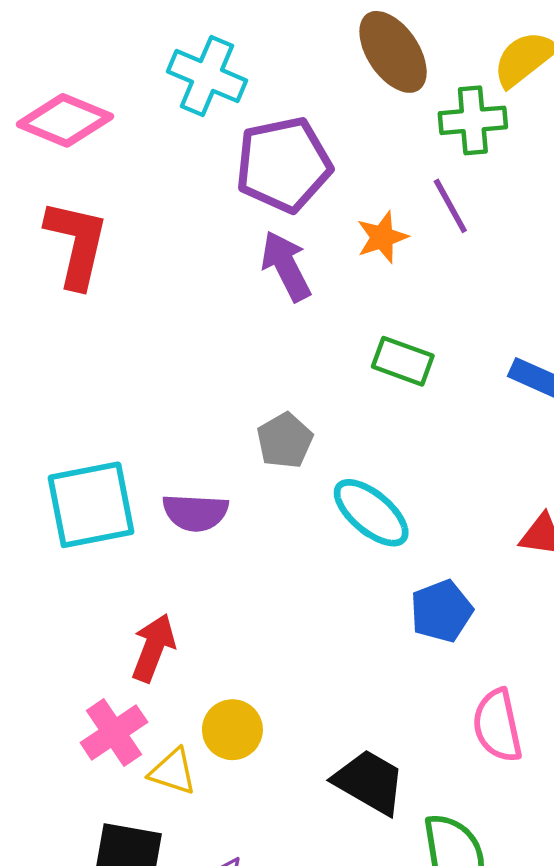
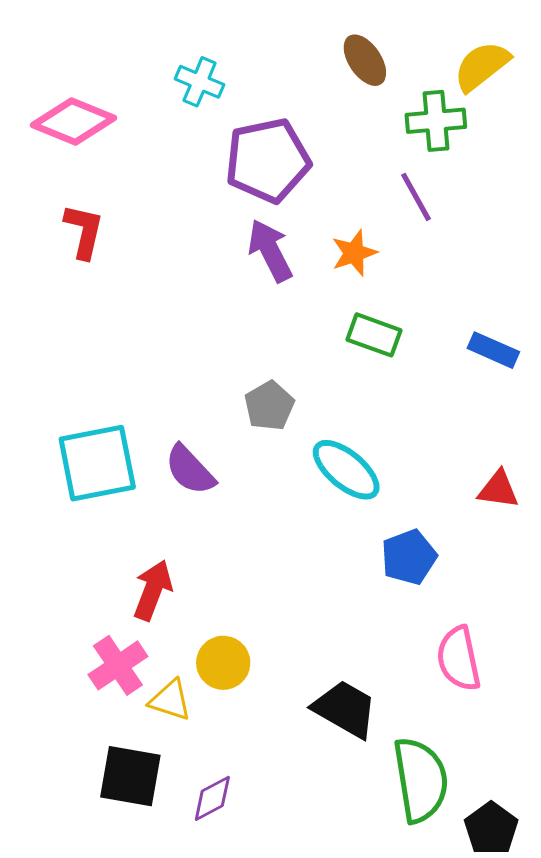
brown ellipse: (393, 52) -> (365, 60), size x0.7
cyan cross: (207, 76) -> (200, 82), size x0.7
orange star: (382, 237) -> (354, 253), moved
red L-shape: (76, 244) -> (84, 231), size x0.7
purple semicircle: (195, 513) -> (190, 470), turned 44

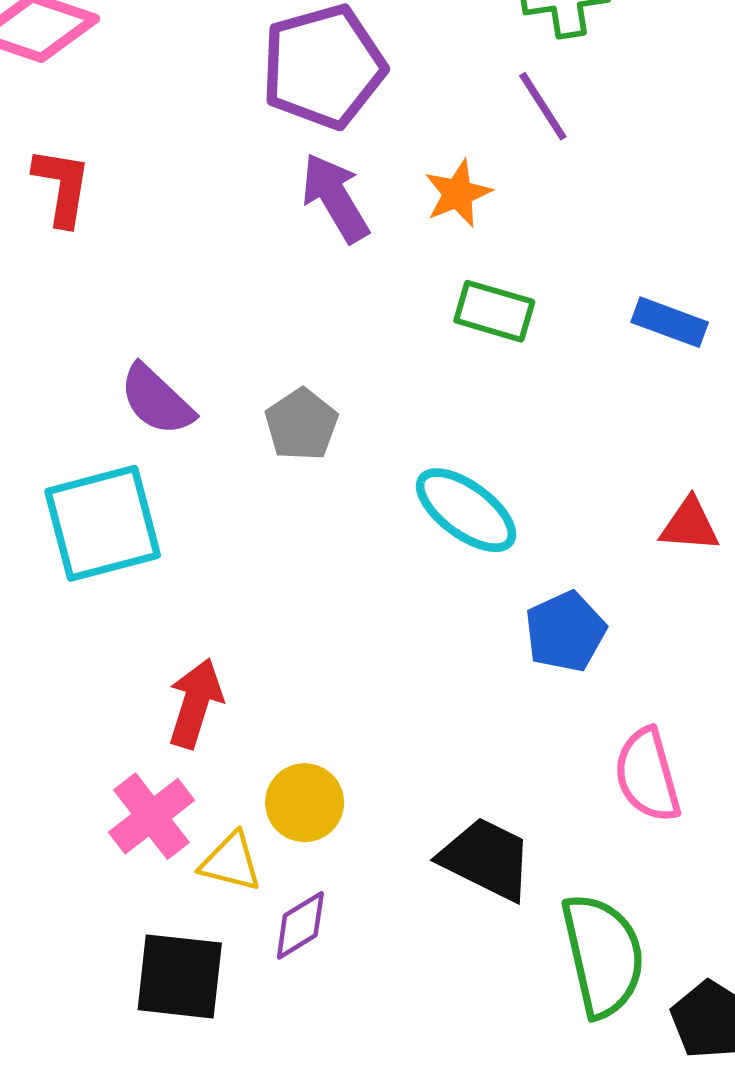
gray pentagon: (269, 406) -> (301, 425), moved
purple semicircle: (190, 470) -> (157, 400), moved
purple diamond: (212, 798) -> (300, 925), moved

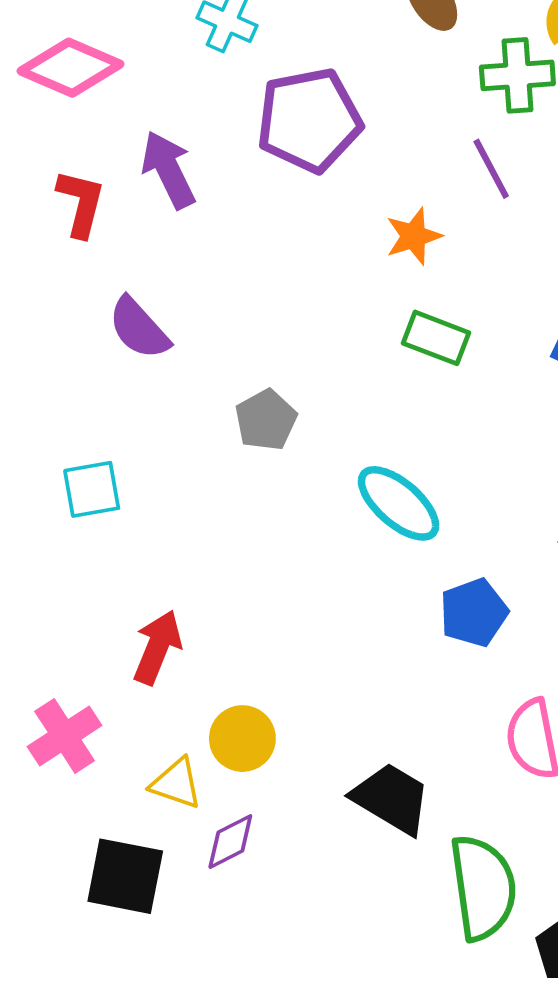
purple arrow: (335, 198) -> (168, 170), moved
purple semicircle: (157, 400) -> (139, 328), moved
cyan square: (103, 523) -> (92, 489), size x0.6
pink cross: (151, 816) -> (65, 736), moved

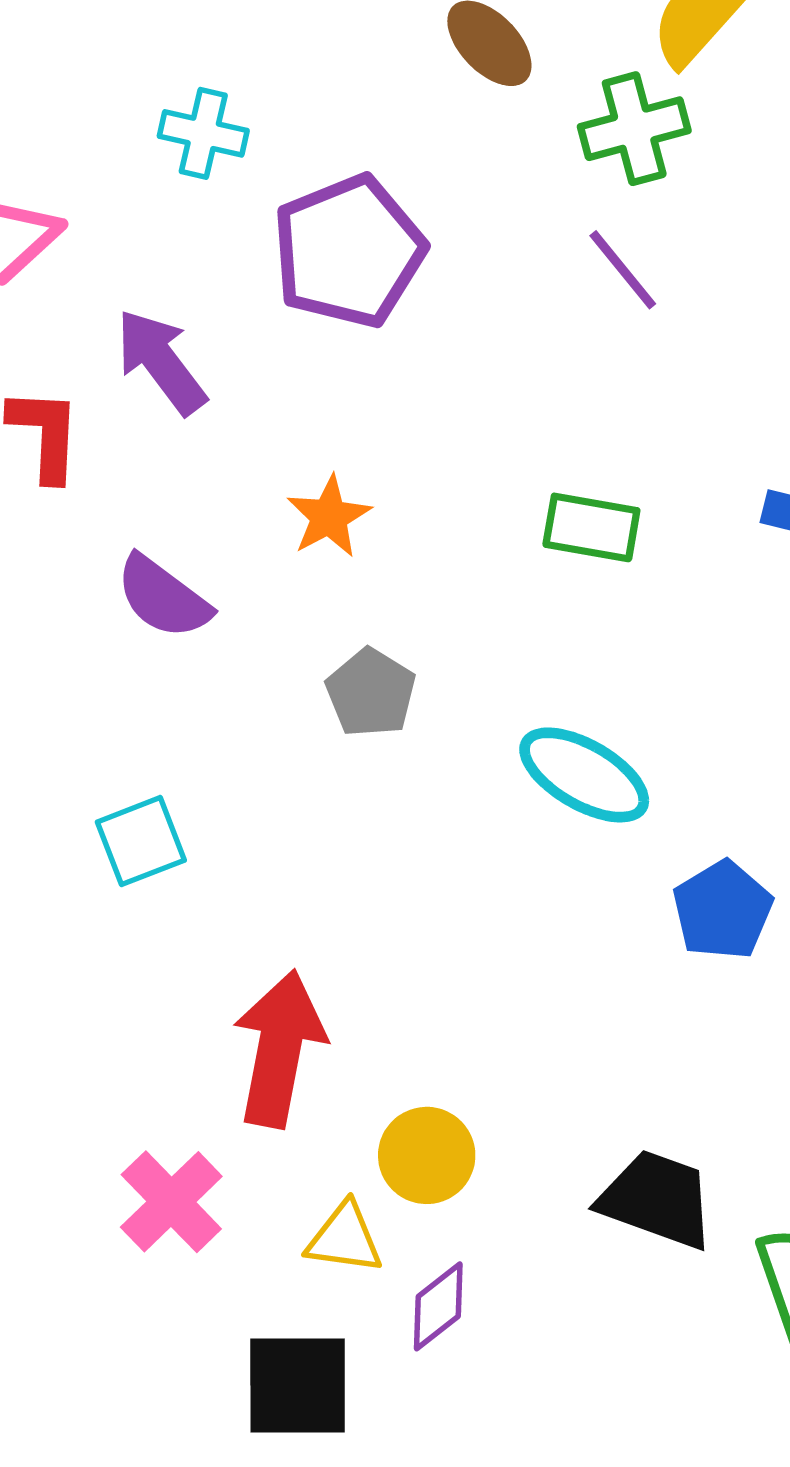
orange star: (414, 236) -> (329, 517), moved
red arrow: (157, 647) -> (279, 1049), size x1.4

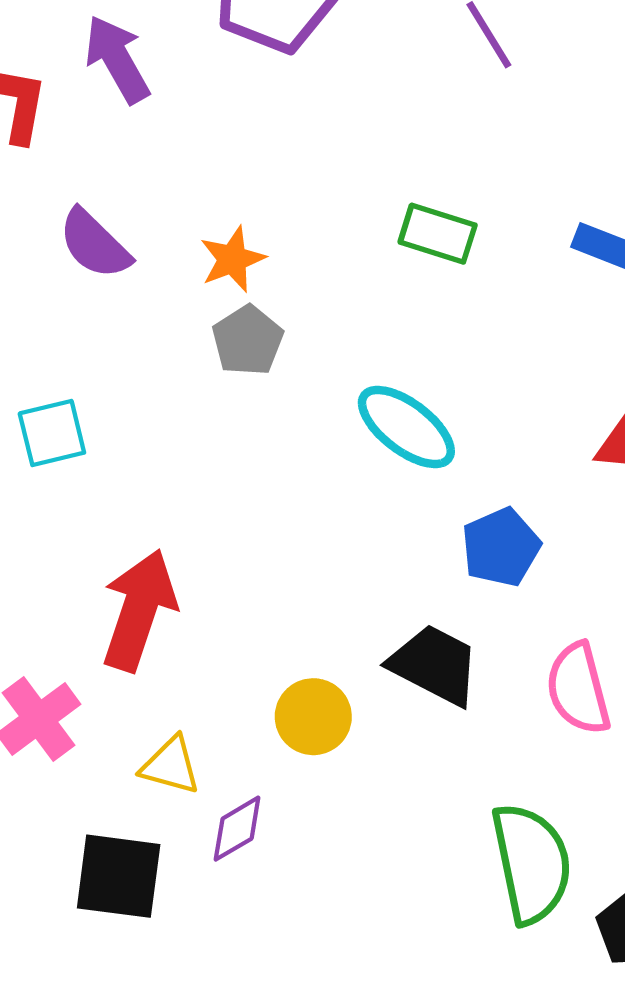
orange star: (329, 517) -> (232, 259), moved
yellow circle: (427, 1155) -> (313, 717), moved
black trapezoid: (657, 1199) -> (435, 665), moved

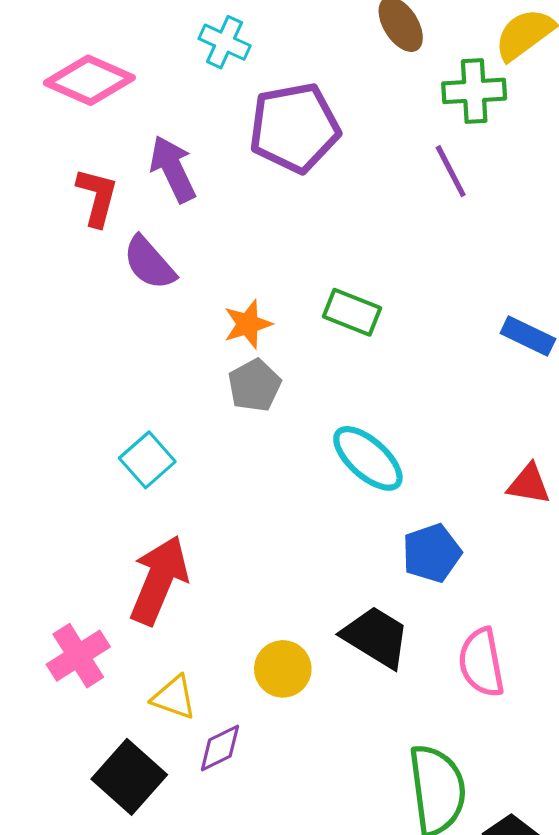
green rectangle: (438, 234) -> (352, 312), moved
purple semicircle: (95, 244) -> (149, 263), moved
cyan square: (52, 433) -> (147, 460), moved, turned -32
black square: (119, 876) -> (129, 777), turned 30

